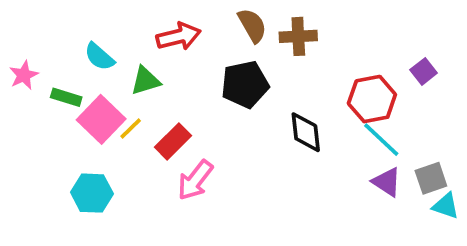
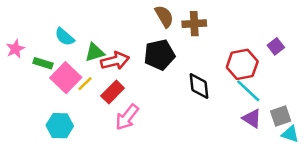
red arrow: (179, 36) -> (115, 61), moved

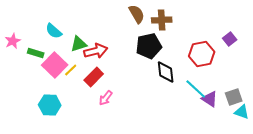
black pentagon: (159, 55) -> (149, 46), moved
cyan line: (248, 91) -> (196, 89), moved
pink arrow: (127, 117) -> (106, 98), size x0.7

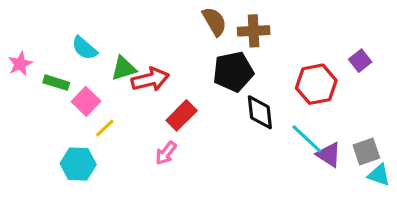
pink square: (55, 65) -> (86, 101), size x0.7
yellow line: (71, 70) -> (105, 128), moved
red rectangle: (94, 77) -> (182, 115), moved

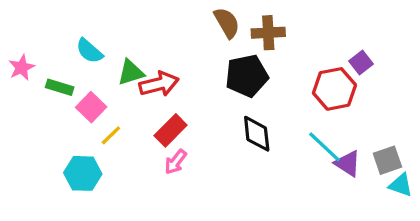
purple square: (360, 61) -> (361, 62), moved
black diamond: (260, 112) -> (257, 134), moved
red rectangle: (182, 115) -> (171, 130), moved

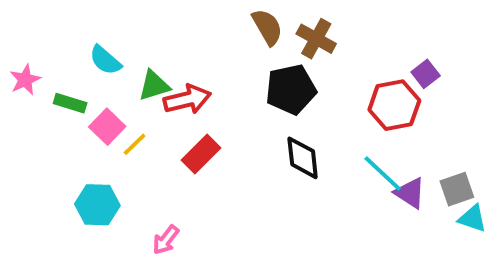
brown cross: (268, 33) -> (316, 39), turned 32
yellow line: (111, 135) -> (135, 144), moved
pink arrow: (176, 162) -> (166, 240), moved

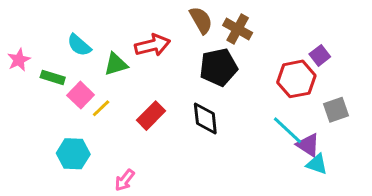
red arrow: (187, 99) -> (152, 45), moved
black diamond: (303, 158) -> (205, 119), moved
gray square: (457, 189) -> (336, 110), moved
cyan triangle: (472, 218) -> (317, 164), moved

